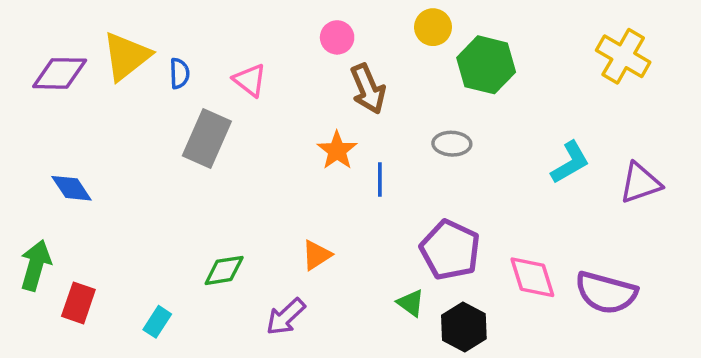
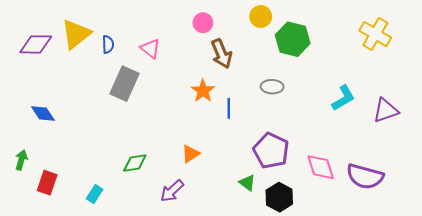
green arrow: (36, 265) -> (21, 160), size x0.7

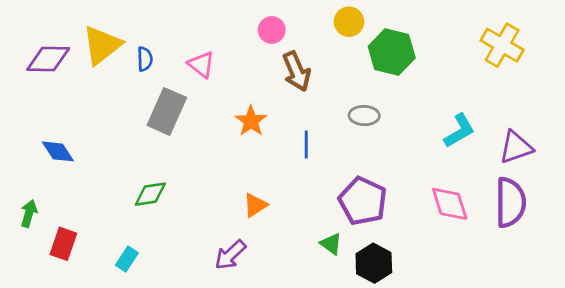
orange star: (203, 91) -> (251, 121), moved
green diamond: (135, 163) -> (150, 194), moved
pink diamond: (321, 167) -> (450, 204), moved
purple semicircle: (365, 176) -> (510, 202), moved, turned -105

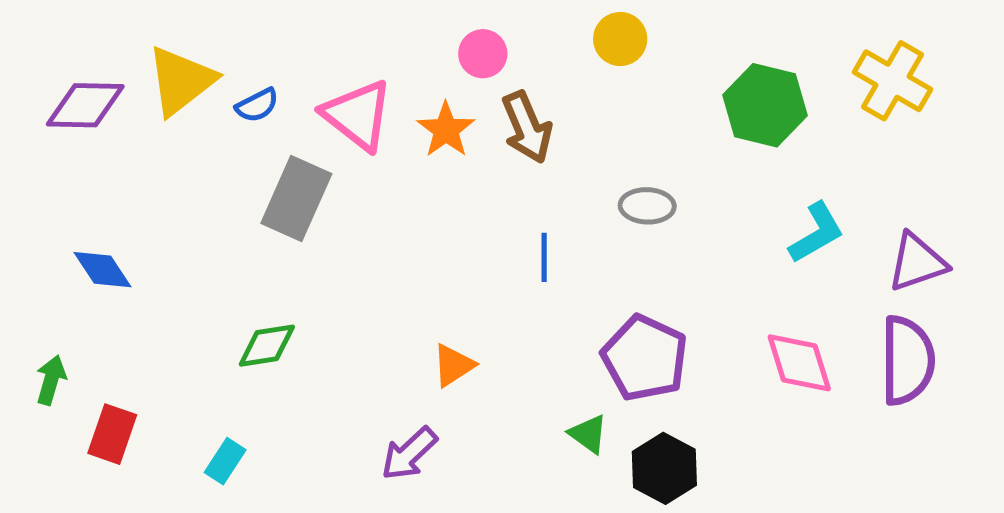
green hexagon: (392, 52) -> (765, 105), moved
blue semicircle: (145, 59) -> (257, 105), turned 65
pink triangle: (201, 64) -> (358, 115), size x1.5
orange star: (251, 121) -> (446, 130), moved

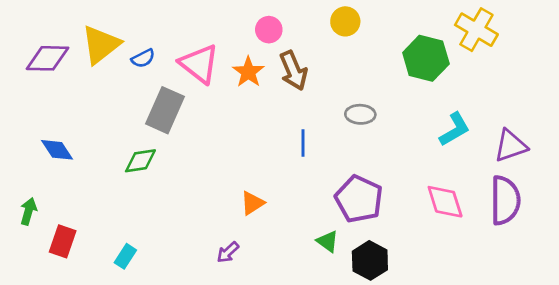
yellow cross: (893, 81) -> (476, 30), moved
green diamond: (267, 346) -> (140, 161), moved
purple arrow: (409, 454) -> (228, 252), size x0.7

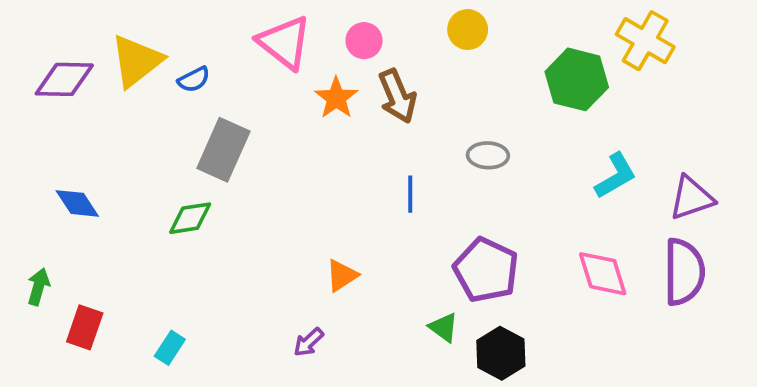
pink triangle: (199, 64) -> (284, 42), moved

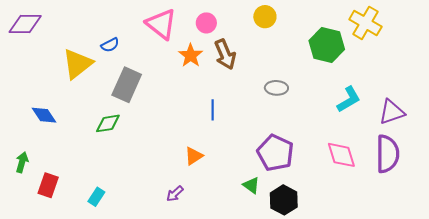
yellow triangle: (136, 61) -> (77, 64), moved
purple diamond: (64, 79) -> (25, 24), moved
blue line: (410, 194) -> (213, 110), moved

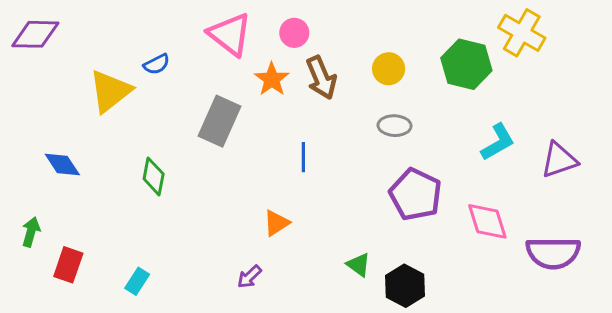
yellow circle: (265, 17) -> (389, 69), moved
gray rectangle: (127, 85) -> (219, 121), moved
green diamond: (108, 123) -> (154, 176), turned -70
purple pentagon: (275, 153) -> (415, 194), moved
purple semicircle: (387, 154) -> (553, 253), moved, turned 90

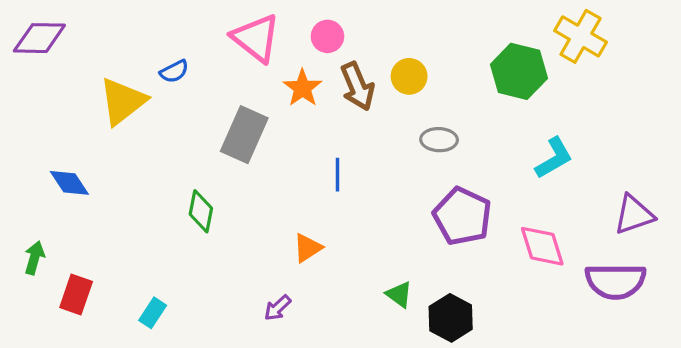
yellow circle: (389, 69) -> (409, 76), moved
purple triangle: (559, 160) -> (634, 215), moved
green diamond: (154, 176) -> (201, 211), moved

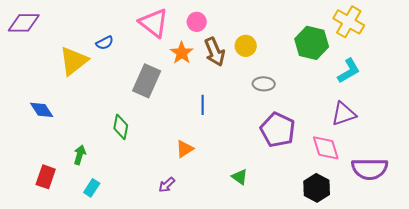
cyan L-shape: (554, 158) -> (349, 71), moved
purple triangle: (634, 215) -> (344, 114), moved
green arrow: (34, 258) -> (80, 155), moved
black hexagon: (451, 318) -> (317, 188), moved

